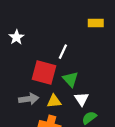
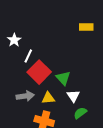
white line: (63, 52) -> (28, 56), moved
red square: (44, 73) -> (39, 72), turned 30

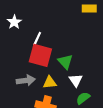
white line: (28, 56) -> (37, 39), moved
red square: (39, 72) -> (40, 55), turned -30

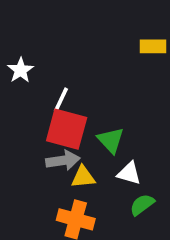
gray arrow: (26, 80) -> (63, 160), moved
white triangle: (76, 80) -> (129, 173), turned -40

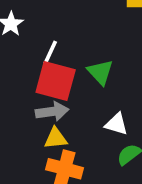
green triangle: (111, 140) -> (100, 72), moved
yellow triangle: (83, 177) -> (56, 138), moved

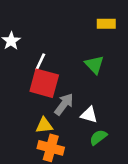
green triangle: (100, 72) -> (94, 65), moved
gray arrow: (52, 111) -> (64, 104), moved, turned -45

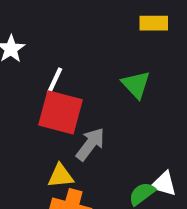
white triangle: (89, 115) -> (164, 184), moved

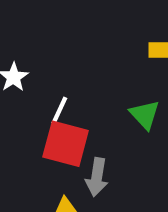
gray arrow: (90, 144) -> (97, 177), turned 152

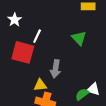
red square: (66, 144) -> (23, 52), moved

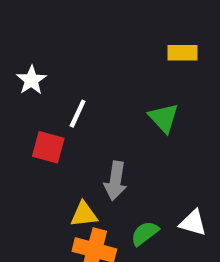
red square: (23, 52) -> (48, 147), size x0.7
green semicircle: (82, 94) -> (145, 233), moved

